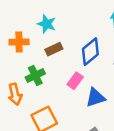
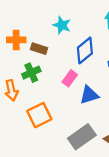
cyan star: (47, 24) -> (62, 25), moved
brown rectangle: (54, 49) -> (39, 49), moved, turned 42

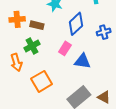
blue triangle: (89, 95) -> (82, 61), turned 30

